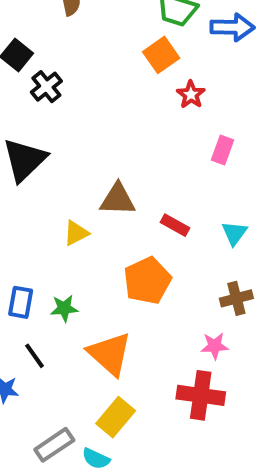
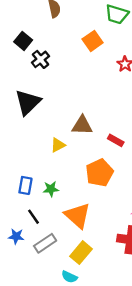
orange square: (161, 55) -> (93, 41), moved
gray rectangle: (54, 445) -> (45, 243), moved

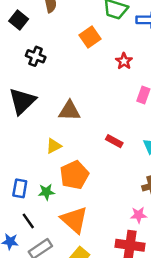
black square: (23, 41) -> (19, 20), moved
black cross: (40, 59) -> (36, 56), turned -30
brown triangle: (82, 125) -> (69, 111), moved
orange pentagon: (99, 173) -> (74, 175), moved

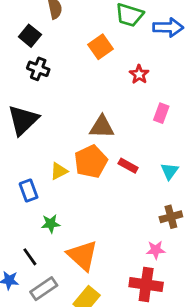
black square: (19, 20) -> (30, 36), moved
brown triangle: (69, 111) -> (102, 127), moved
orange pentagon: (74, 175) -> (91, 161), moved
blue rectangle: (20, 188) -> (29, 190), moved, turned -30

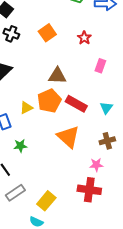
orange square: (100, 47) -> (47, 33), moved
red rectangle: (128, 166) -> (76, 104), size x1.5
orange triangle: (82, 255) -> (68, 137), moved

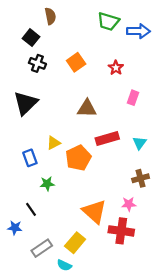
orange pentagon: (49, 101) -> (78, 158), moved
red rectangle: (76, 104) -> (107, 139), turned -45
orange triangle: (68, 137) -> (94, 212), moved
gray rectangle: (15, 193) -> (42, 248), moved

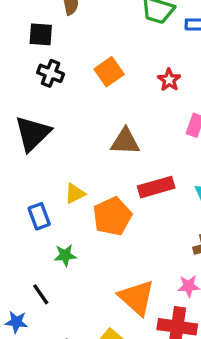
black square: (31, 38) -> (41, 34), turned -35

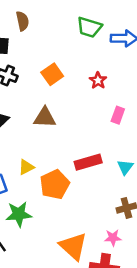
brown triangle: (125, 142) -> (45, 118), moved
green star: (65, 255) -> (19, 214), size x1.5

